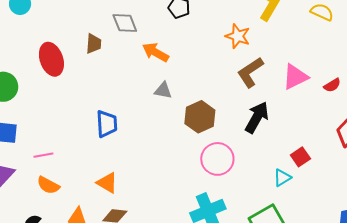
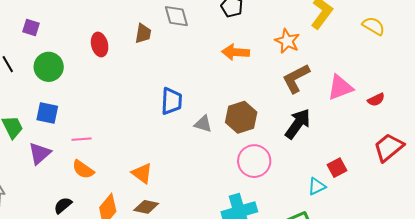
orange arrow: (156, 52) -> (236, 52), moved, turned -32
red ellipse: (51, 59) -> (100, 45), size x0.7
gray triangle: (163, 90) -> (203, 124), moved
blue trapezoid: (107, 124) -> (172, 101), moved

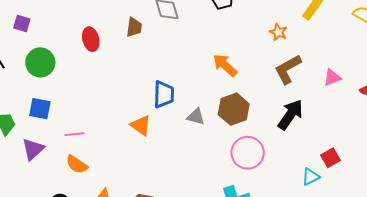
orange star: (287, 41) -> (278, 32), size x0.7
orange arrow: (236, 52) -> (225, 65), moved, turned 40
pink triangle: (340, 87) -> (332, 77), size x0.7
orange triangle: (142, 173) -> (141, 125), moved

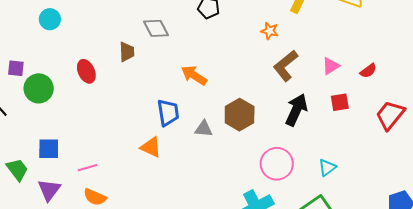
green circle: (40, 62) -> (39, 88), moved
orange arrow: (225, 65) -> (194, 75), moved
pink circle: (248, 153) -> (277, 164), moved
red square: (331, 158) -> (340, 102), moved, turned 30

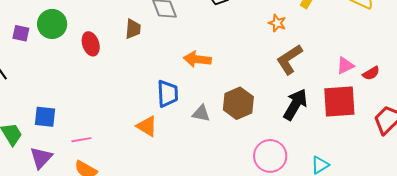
pink triangle: (331, 66) -> (345, 66), moved
orange arrow: (194, 75) -> (197, 59), turned -32
green circle: (39, 88) -> (52, 24), moved
red square: (340, 102) -> (339, 102), size x1.8

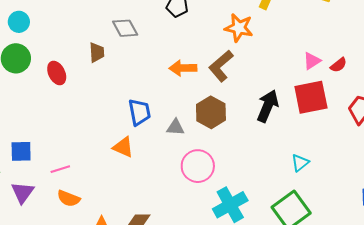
orange star: (277, 23) -> (239, 28), size x1.6
orange arrow: (197, 59) -> (183, 68), moved
brown L-shape: (289, 59) -> (221, 66), moved
pink circle: (270, 156) -> (198, 166), moved

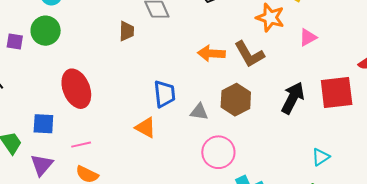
pink triangle: (312, 61) -> (308, 37), moved
brown L-shape: (221, 66) -> (249, 54), turned -84
red ellipse: (57, 73) -> (76, 89), moved, size x1.6

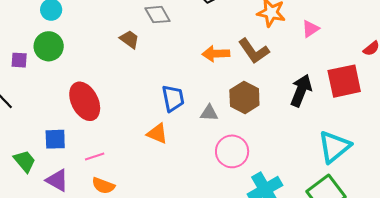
brown trapezoid: (127, 31) -> (129, 39), turned -50
cyan triangle: (321, 157) -> (334, 147), size x1.8
purple triangle: (42, 165) -> (57, 180), turned -35

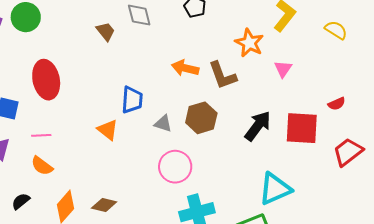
pink triangle: (310, 29) -> (283, 69), turned -36

